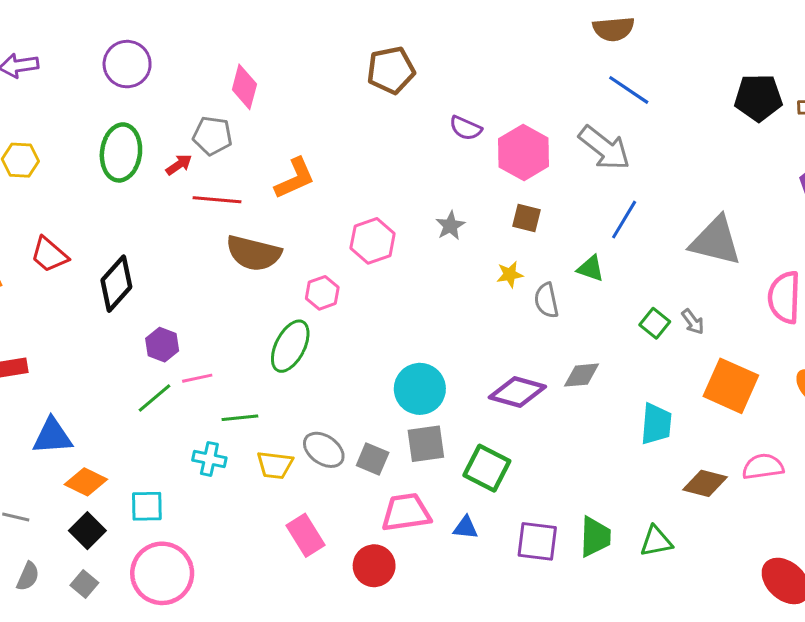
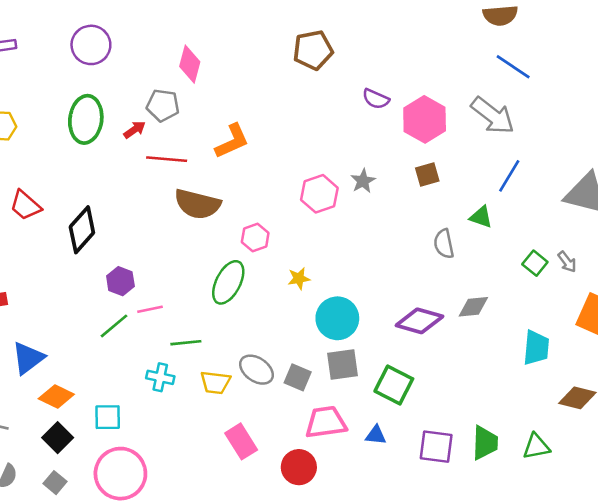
brown square: (527, 218) -> (427, 175), turned -30
pink hexagon: (373, 241) -> (319, 194), moved
yellow star: (510, 274) -> (299, 279), moved
blue triangle: (52, 436) -> (28, 358), turned -33

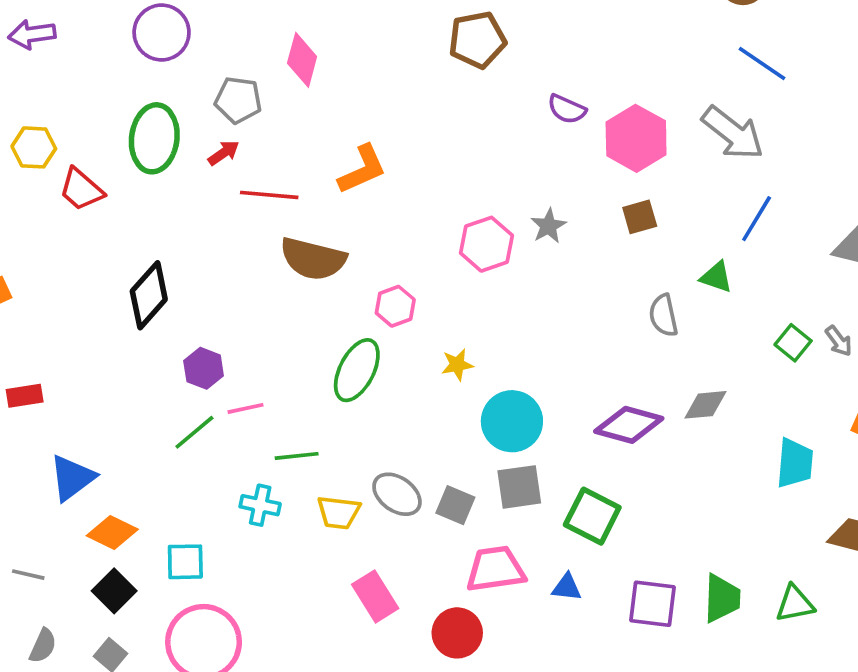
gray pentagon: (163, 105) -> (238, 100), moved
red trapezoid: (25, 205) -> (81, 189), moved

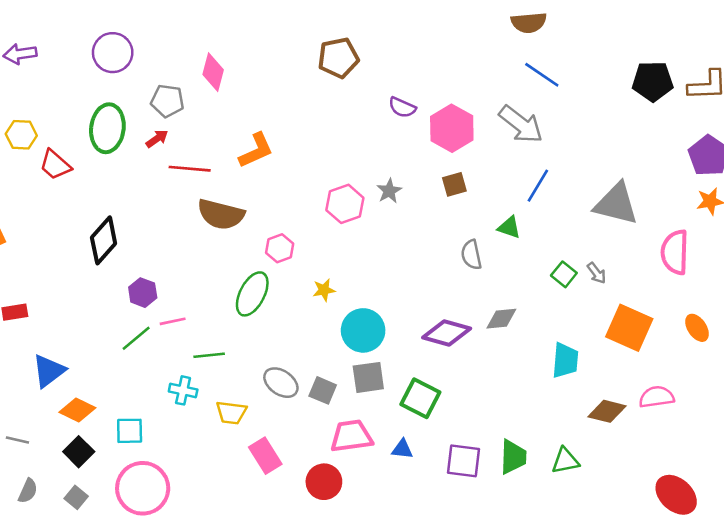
yellow trapezoid: (339, 512) -> (231, 413), moved

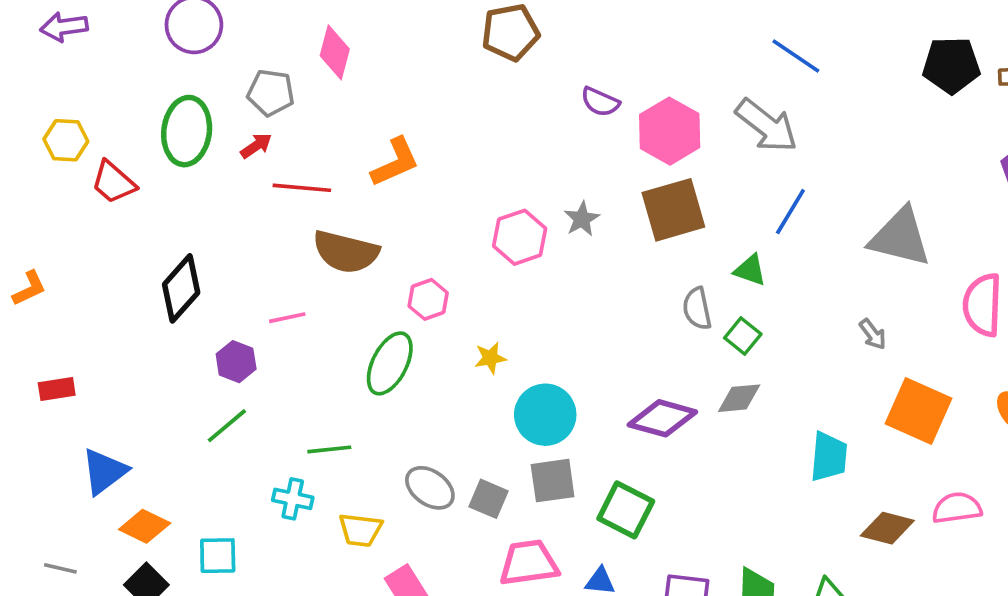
brown square: (454, 184) -> (673, 210), size x1.8
green square: (564, 274) -> (743, 336), moved
pink line: (173, 321) -> (287, 318), moved

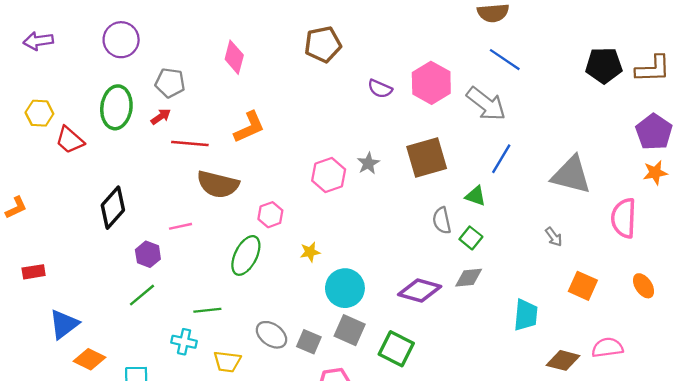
pink diamond: (335, 52) -> (234, 57), moved
pink hexagon: (670, 131) -> (431, 83), moved
orange square: (918, 411) -> (583, 286), size x0.7
gray square: (553, 481) -> (350, 330), turned 32

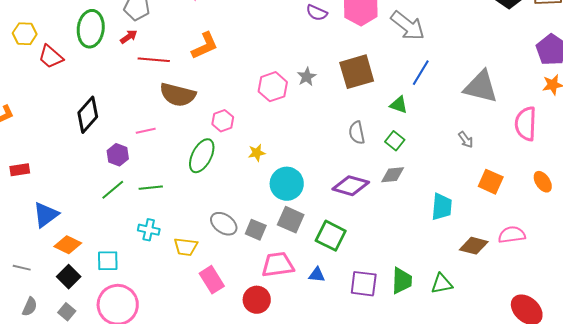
gray semicircle: (442, 220) -> (357, 133), moved
green line: (207, 310) -> (151, 188), moved

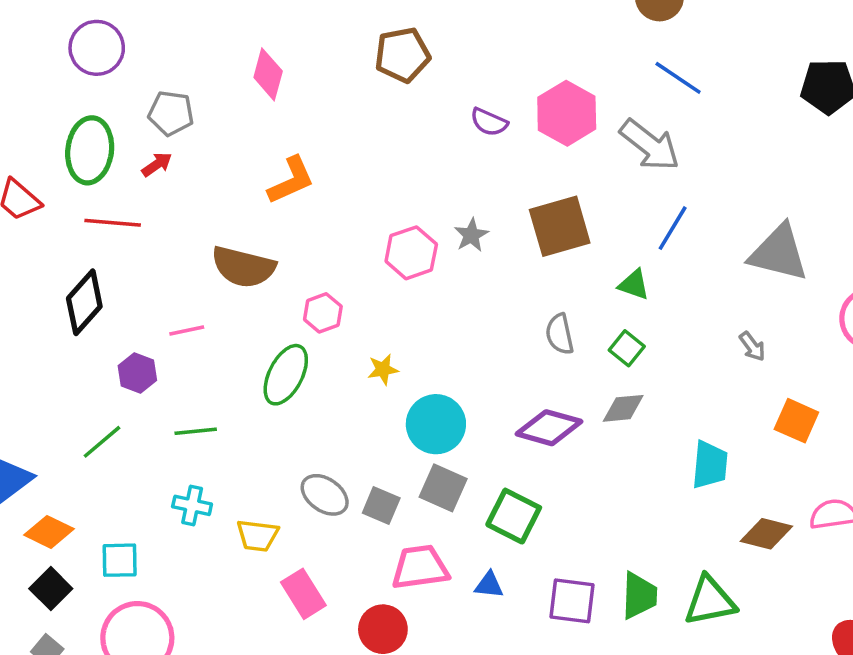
red line: (154, 60) -> (113, 223), moved
green line: (113, 190) -> (102, 442), moved
green triangle: (442, 284) -> (710, 601), size x1.4

